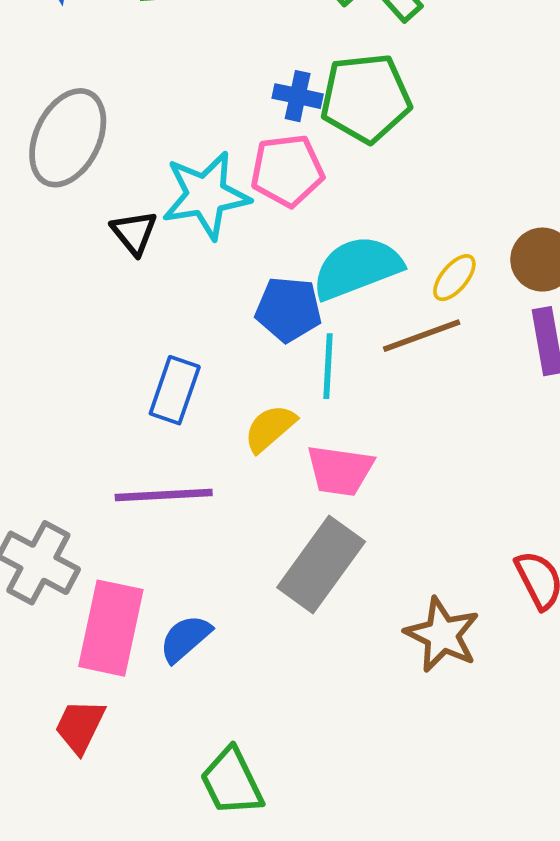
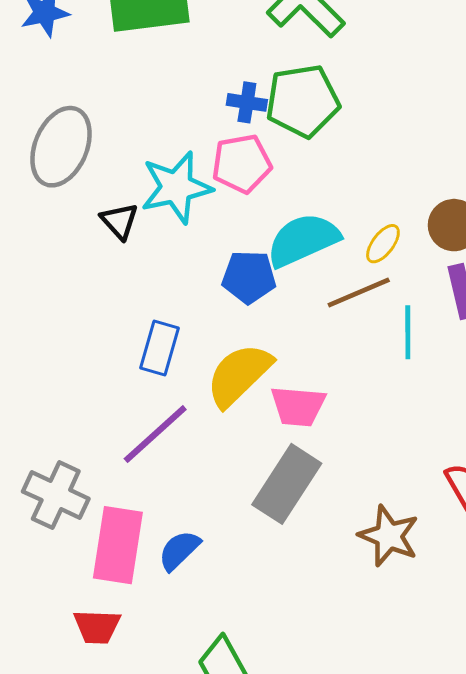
cyan line: (328, 366) -> (408, 332), moved
yellow semicircle: (270, 428) -> (239, 375), size x1.6
purple line: (164, 495) -> (155, 434), turned -36
red trapezoid: (80, 726) -> (97, 627), turned -111

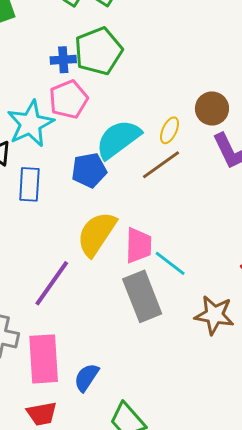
cyan line: (408, 332) -> (170, 263), moved, turned -40
blue rectangle: (159, 348) -> (29, 184), moved
pink trapezoid: (298, 406) -> (138, 245), turned -81
gray rectangle: (287, 484) -> (142, 296), turned -42
blue semicircle: (179, 550) -> (86, 377), moved

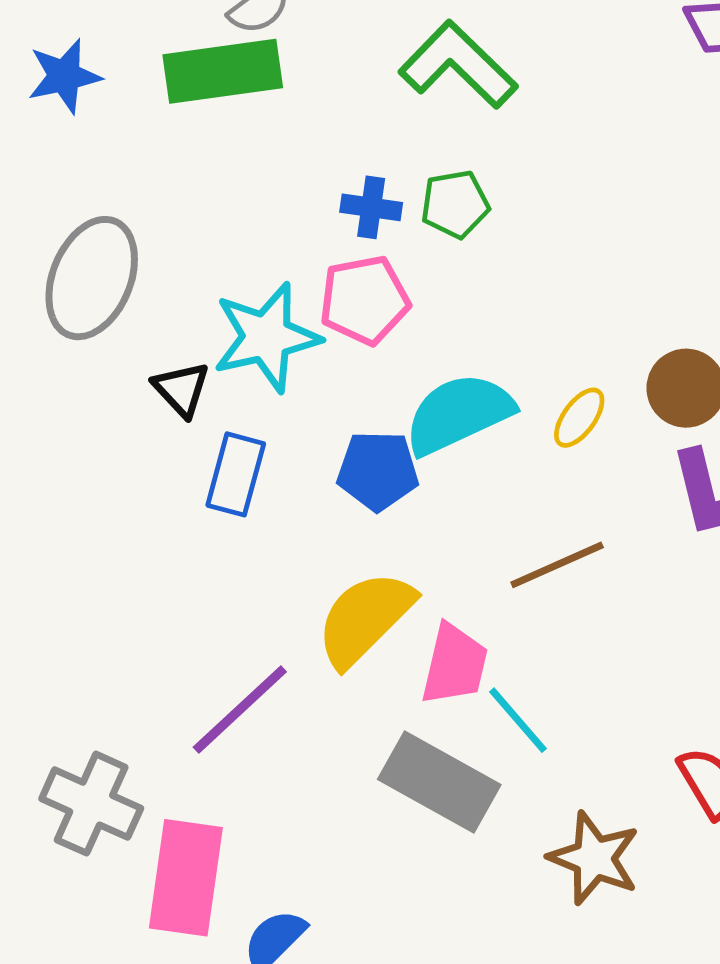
green pentagon: (98, 51) -> (455, 204), size x0.6
brown line: (161, 165) -> (557, 565), moved
gray rectangle: (142, 296) -> (439, 782), turned -51

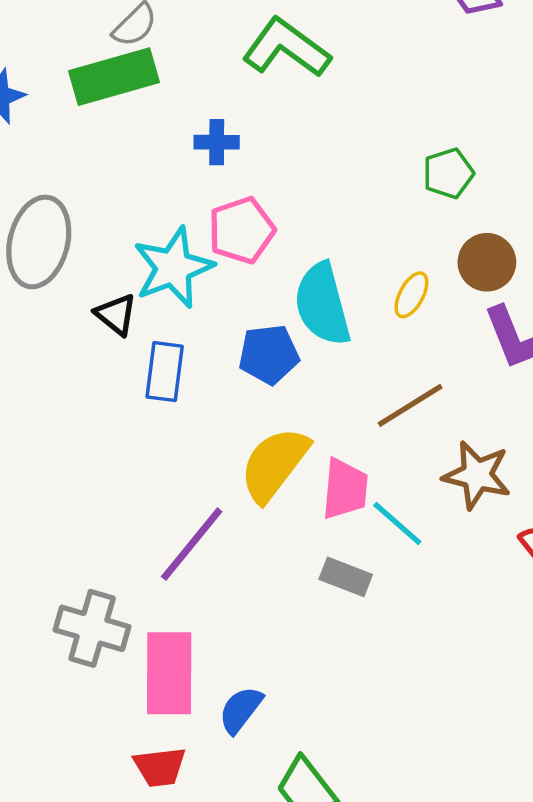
green pentagon: (455, 204) -> (448, 173), moved
blue cross: (371, 207) -> (217, 142), moved
cyan semicircle: (459, 414) -> (322, 304), turned -72
gray rectangle: (439, 782) -> (346, 577), size x0.6
brown star: (594, 858) -> (477, 475), moved

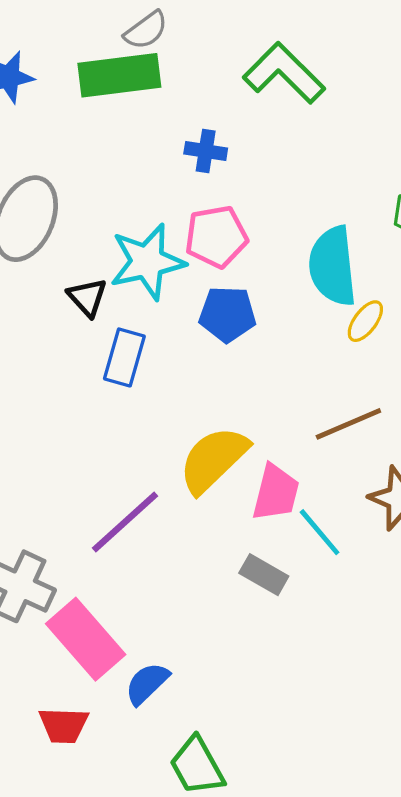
cyan semicircle: (322, 304) -> (333, 266), moved
blue pentagon: (269, 354) -> (228, 314), moved
pink rectangle: (169, 673) -> (86, 639), turned -50

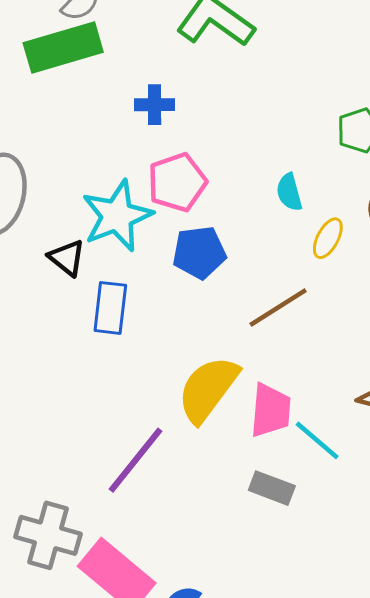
cyan semicircle: (333, 266) -> (289, 192), size x0.5
brown line: (348, 424) -> (278, 308), moved

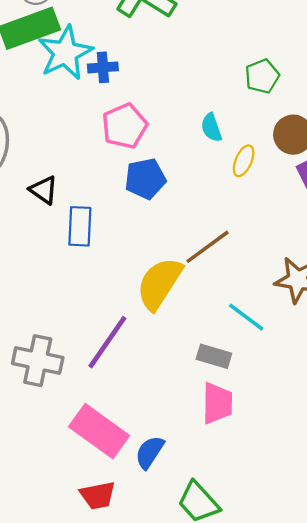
cyan star: (117, 216) -> (65, 53), moved
brown line: (278, 308) -> (207, 247), moved
pink trapezoid: (271, 410) -> (217, 403), moved
gray cross: (48, 535) -> (38, 361), moved

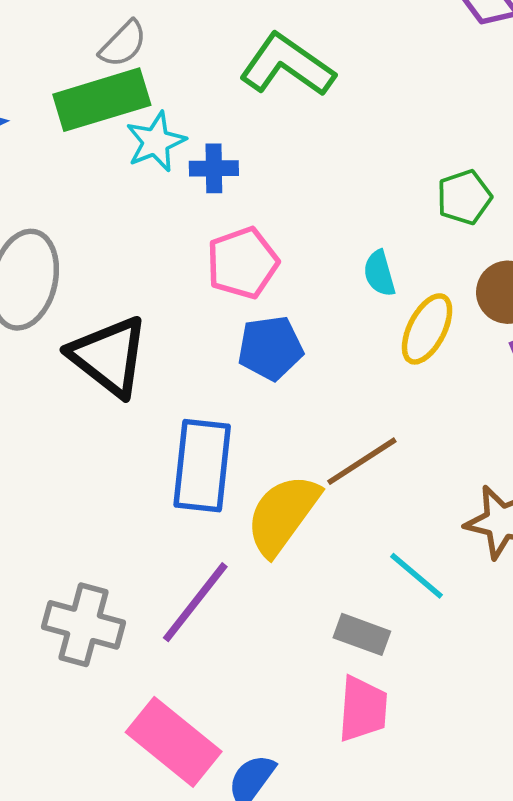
cyan star: (65, 53) -> (156, 142), size x0.7
yellow ellipse: (244, 161) -> (427, 329), size x1.4
black triangle: (44, 190) -> (109, 356), size x1.8
blue rectangle: (80, 226) -> (202, 466), moved, size x1.4

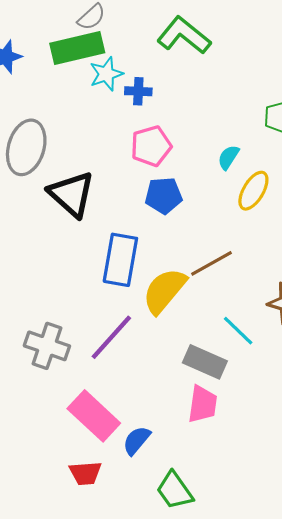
cyan semicircle: (379, 273) -> (228, 157), turned 45
gray rectangle: (362, 634) -> (205, 362), size x1.4

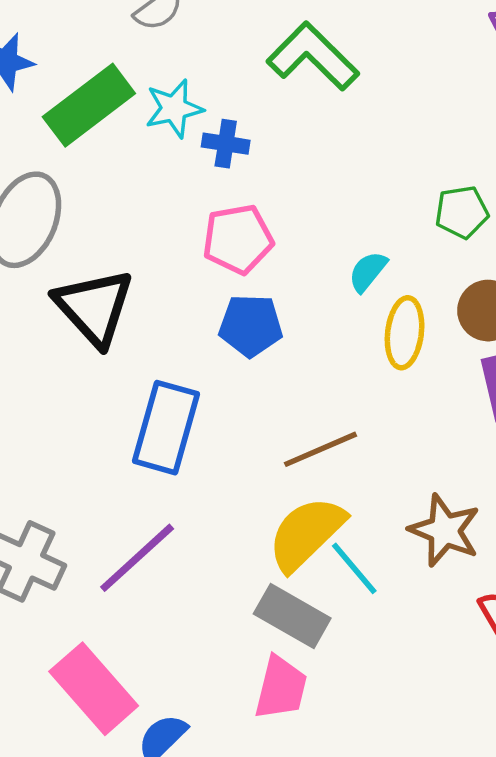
green rectangle: (77, 48) -> (89, 105), moved, turned -30
yellow ellipse: (253, 191) -> (405, 333), turned -30
yellow semicircle: (164, 291) -> (306, 534), moved

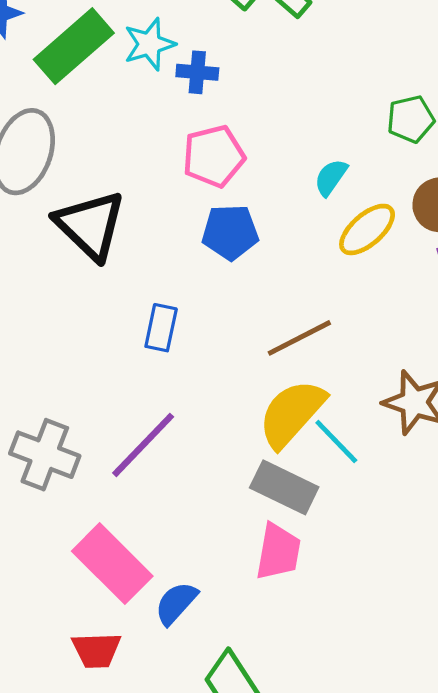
yellow ellipse: (405, 333) -> (367, 229), turned 46
blue rectangle: (166, 428) -> (161, 328), size x0.6

